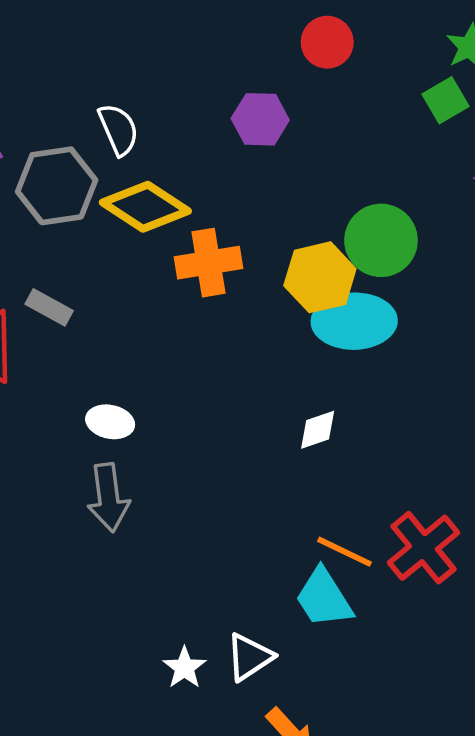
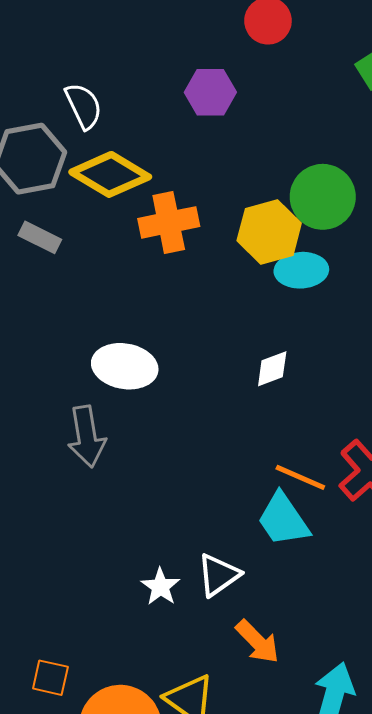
gray rectangle: (49, 307) -> (40, 237), moved
cyan ellipse: (354, 321) -> (301, 270), size x0.7
white ellipse: (110, 422) -> (125, 366), moved, size x1.5

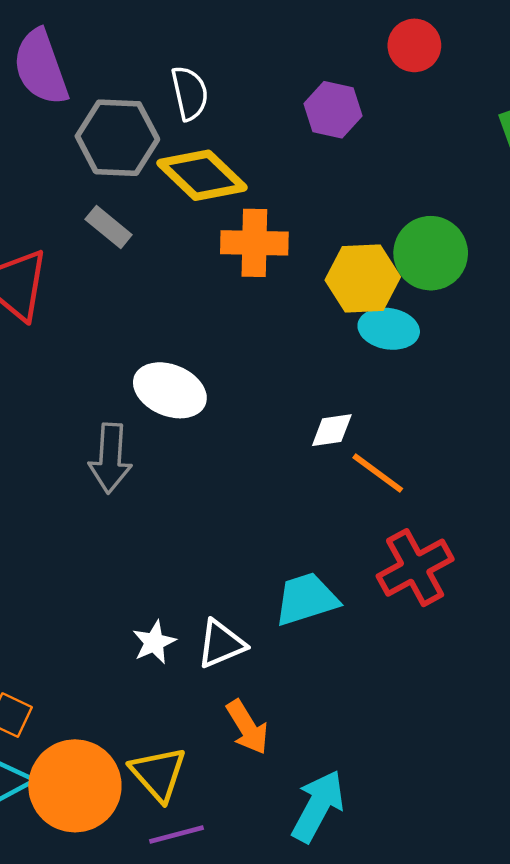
orange line: (300, 477) -> (378, 473), moved
cyan trapezoid: (283, 520) -> (306, 599), turned 94

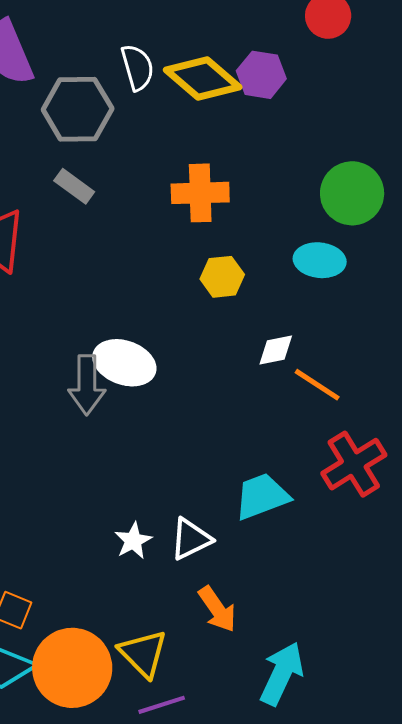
yellow diamond: (202, 175) -> (203, 79), moved
yellow hexagon: (363, 278) -> (222, 277), moved, size x0.7
white ellipse: (170, 390) -> (124, 363), moved

